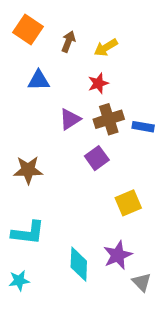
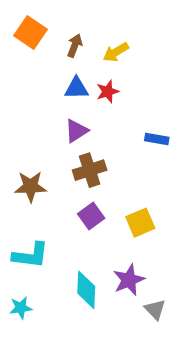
blue triangle: (39, 80) -> (76, 88), moved
brown cross: (109, 119) -> (90, 170), moved
purple square: (97, 158) -> (91, 216), moved

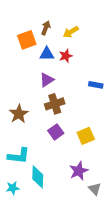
orange square: (31, 32) -> (27, 40), moved, turned 36
brown star: (31, 187) -> (19, 114), turned -30
cyan diamond: (86, 290) -> (38, 177), moved

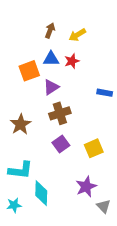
orange square: (27, 40) -> (29, 71), moved

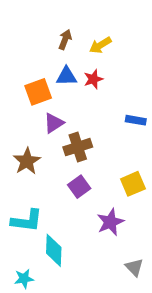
purple triangle: (51, 87) -> (54, 123), moved
yellow square: (94, 148) -> (133, 184), moved
purple star: (86, 187) -> (110, 222), moved
cyan star: (14, 205) -> (24, 279), moved

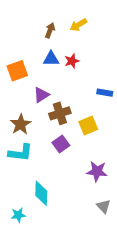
yellow arrow: (100, 45) -> (78, 25), moved
orange square: (38, 92) -> (17, 71), moved
yellow square: (133, 184) -> (88, 125), moved
cyan L-shape: (27, 221) -> (21, 153), moved
purple star: (110, 222) -> (97, 171), moved, turned 30

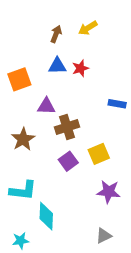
purple triangle: (41, 95) -> (46, 106), turned 35
yellow square: (88, 125) -> (99, 154), moved
cyan L-shape: (21, 153) -> (23, 191), moved
gray triangle: (104, 206) -> (104, 236), moved, turned 48

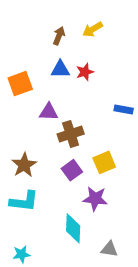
brown star: (23, 139) -> (24, 165), moved
purple star: (109, 192) -> (95, 199), moved
cyan diamond: (46, 216) -> (73, 228), moved
gray triangle: (104, 236) -> (109, 249), turned 35

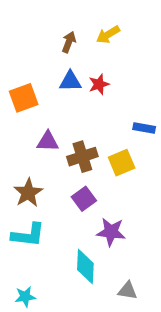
purple triangle: (49, 112) -> (48, 142), moved
yellow square: (104, 162) -> (122, 163), moved

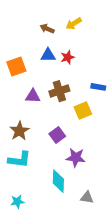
brown arrow: (69, 42) -> (47, 29), turned -88
brown cross: (82, 157) -> (59, 91), moved

